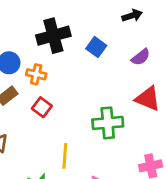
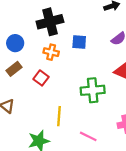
blue square: (96, 47) -> (79, 42), moved, turned -32
orange cross: (36, 74) -> (51, 52), moved

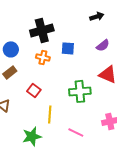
red square: (41, 78) -> (34, 90), moved

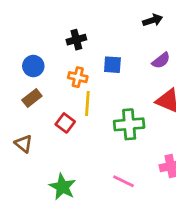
black cross: (42, 30) -> (76, 40), size x0.6
yellow line: (50, 114) -> (87, 104), moved
green star: (32, 136) -> (62, 187), turned -30

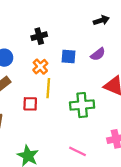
purple semicircle: (161, 60) -> (98, 54), moved
orange cross: (78, 77) -> (40, 67), turned 35
red square: (65, 123) -> (30, 104), turned -35

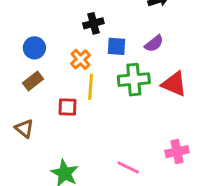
black cross: (39, 36) -> (93, 23), moved
green cross: (82, 105) -> (134, 80), moved

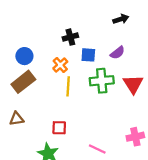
brown rectangle: (33, 81) -> (23, 82), size x1.5
red triangle: (174, 84) -> (133, 84), turned 35
red square: (68, 107) -> (59, 128), moved
brown triangle: (24, 129) -> (17, 119), turned -48

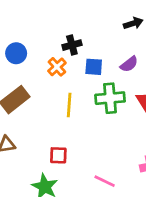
blue circle: (24, 56) -> (16, 53), moved
orange cross: (60, 65) -> (57, 67), moved

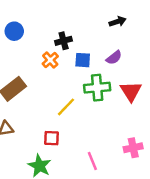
blue circle: (16, 53) -> (14, 31), moved
yellow line: (69, 105) -> (66, 107), moved, turned 40
pink line: (105, 181) -> (92, 161), turned 42

